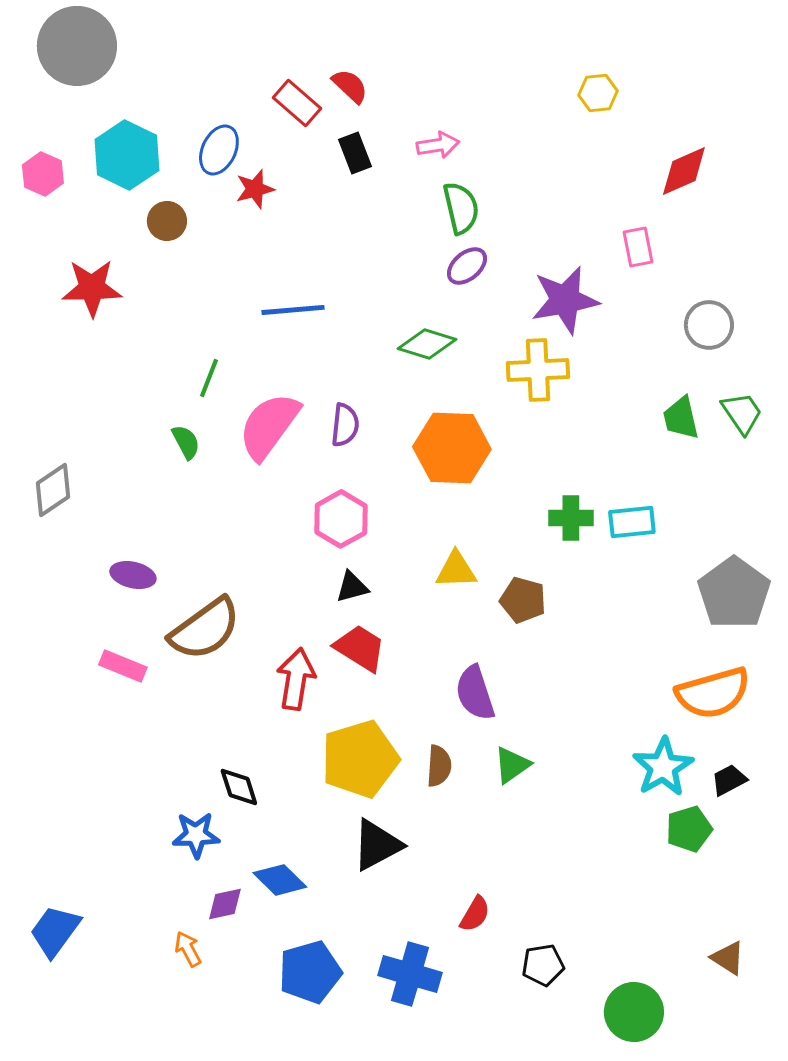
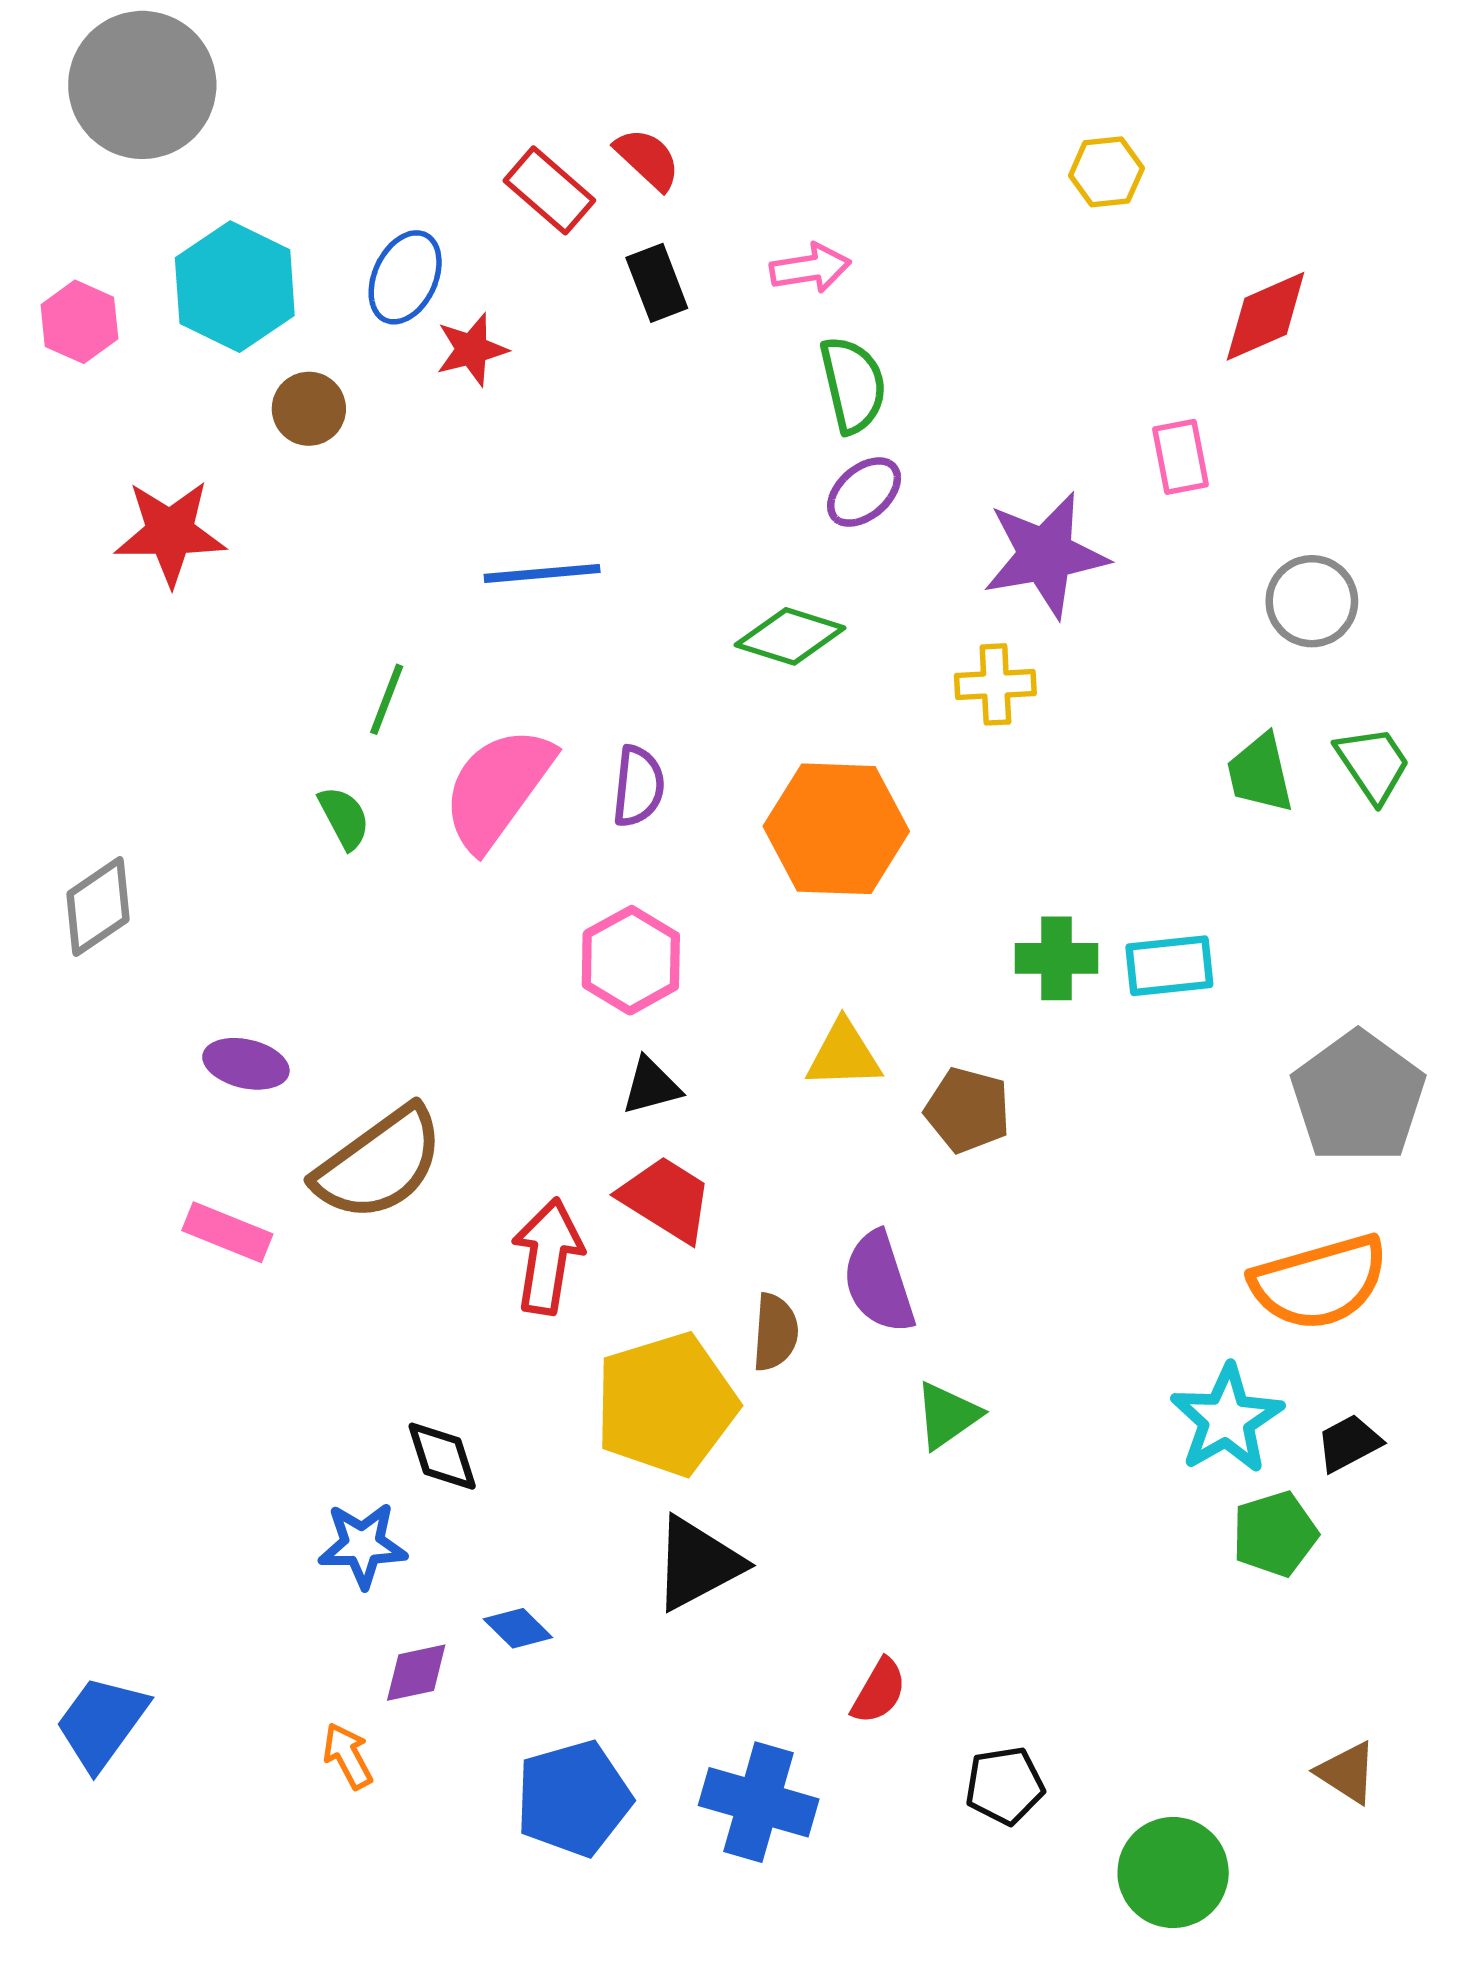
yellow cross: (538, 370) -> (995, 684), size x0.7
brown semicircle: (439, 766) -> (775, 1332), moved
blue diamond: (280, 880) -> (518, 1628), size x0.7

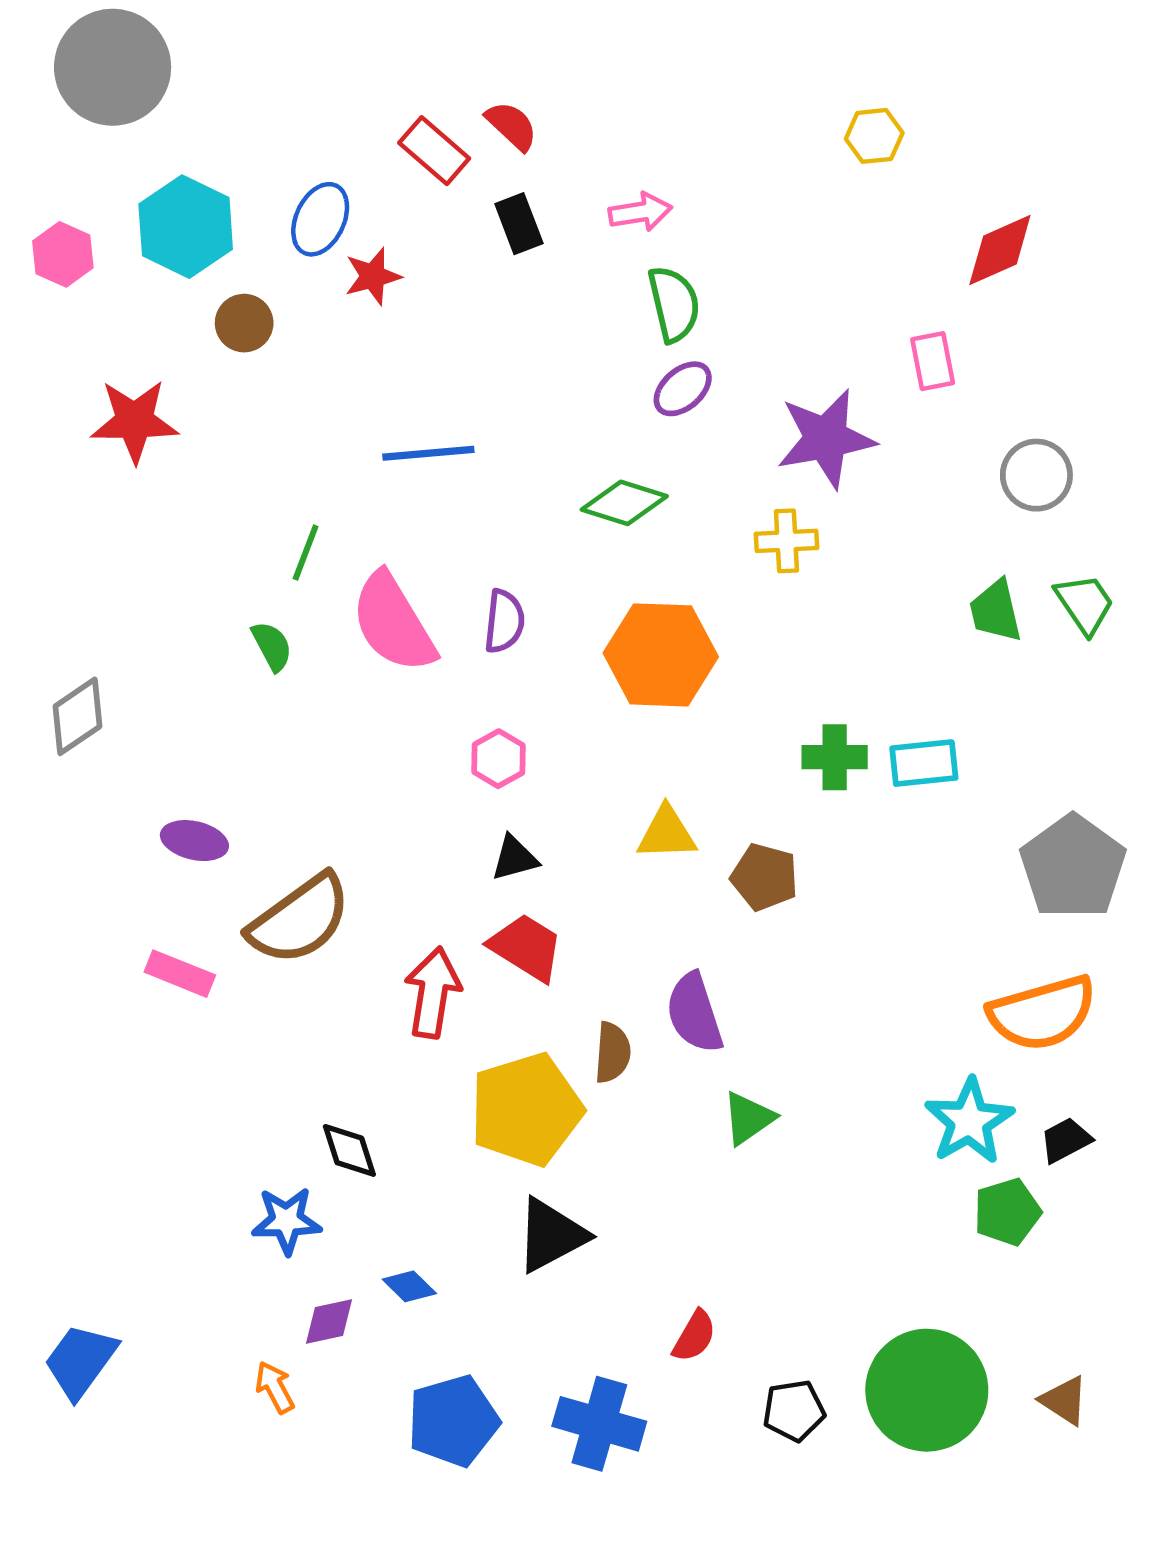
pink semicircle: (498, 788) -> (393, 623), turned -67
pink hexagon: (631, 960) -> (498, 759), size x0.7
green circle: (1173, 1872) -> (927, 1390), moved, size x1.4

